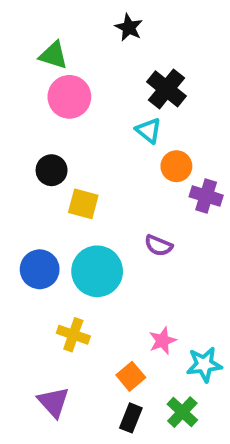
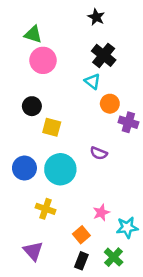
black star: (129, 27) -> (96, 17), moved

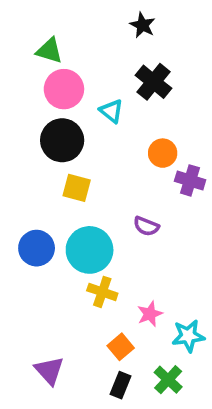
cyan triangle: (93, 81) -> (111, 111), moved
black circle: (32, 106) -> (62, 140), moved, size x1.5
yellow cross: (45, 209) -> (102, 292), moved

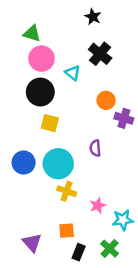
purple semicircle: (146, 226) -> (95, 148), turned 63
orange square: (121, 347) -> (67, 231), moved, turned 35

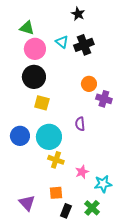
black cross: (100, 54) -> (84, 45), turned 30
cyan triangle: (73, 73) -> (62, 42), moved

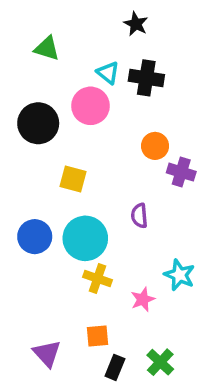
black cross: (84, 45) -> (146, 78), turned 30
pink circle: (35, 49) -> (91, 106), moved
black circle: (34, 77) -> (38, 123), moved
cyan star: (103, 184) -> (179, 275), moved, turned 30

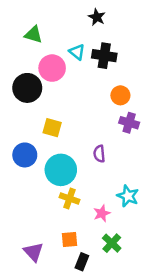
pink circle: (91, 106) -> (52, 68), moved
orange circle: (155, 146) -> (120, 95), moved
blue circle: (35, 237) -> (25, 155), moved
green cross: (160, 362) -> (112, 243), moved

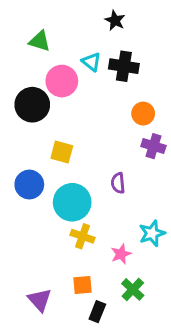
cyan star: (128, 196) -> (152, 233), turned 30

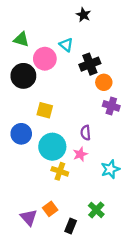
green triangle: (40, 41) -> (21, 39), moved
black cross: (124, 66) -> (90, 64), moved, turned -30
pink star: (121, 254) -> (80, 154), moved
orange square: (83, 285) -> (50, 209), moved, turned -32

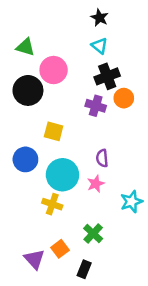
cyan triangle: (66, 45) -> (100, 46), moved
purple cross: (111, 106) -> (96, 106), moved
yellow cross: (60, 171) -> (52, 204), moved
green cross: (96, 210) -> (93, 234), moved

